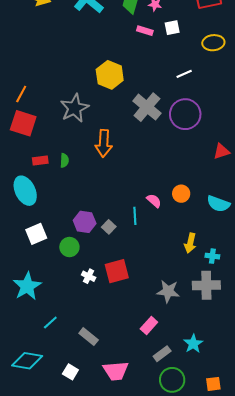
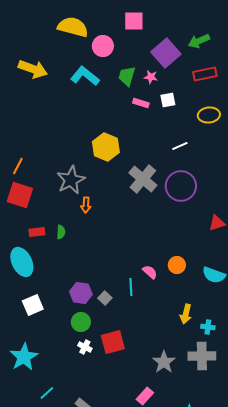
orange arrow: (104, 143) -> (86, 205), moved, size x0.6
green circle: (69, 247) -> (81, 322), moved
gray star: (168, 291) -> (164, 362), turned 30

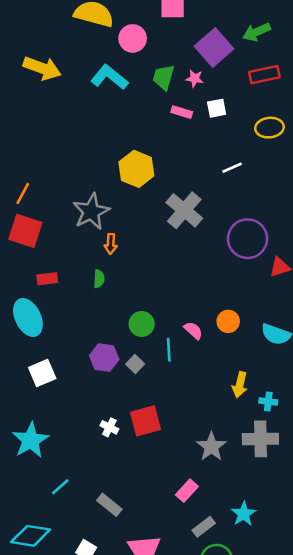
purple circle: (181, 186) -> (248, 239), moved
green semicircle: (61, 232) -> (99, 279), moved
green circle: (81, 322) -> (142, 324), moved

